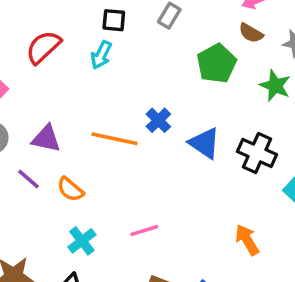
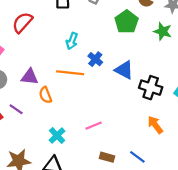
cyan arrow: (101, 55) -> (72, 41), moved
black cross: (257, 153) -> (151, 88), moved
purple line: (28, 179) -> (16, 109), moved
orange semicircle: (70, 189) -> (45, 95), moved, turned 35

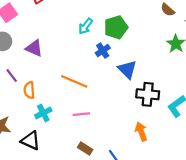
green pentagon: (126, 22) -> (116, 27), moved
orange line: (70, 73) -> (74, 81), moved
black cross: (151, 88) -> (148, 94), turned -30
orange semicircle: (45, 95) -> (29, 90), moved

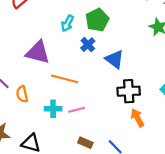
purple triangle: (34, 48) -> (38, 52), moved, size x1.4
black cross: (148, 94) -> (129, 91), moved
cyan cross: (43, 113) -> (53, 109), moved, turned 35

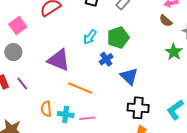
orange semicircle: (22, 94) -> (46, 109), moved

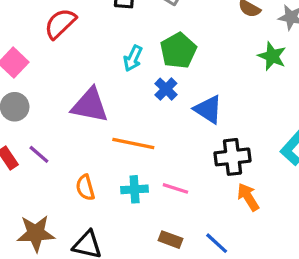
cyan cross: (66, 114) -> (135, 189), moved
pink line: (87, 118) -> (175, 188), moved, turned 35

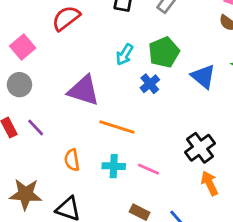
blue triangle: (208, 109) -> (203, 76), moved
black cross: (233, 157) -> (200, 148), turned -36

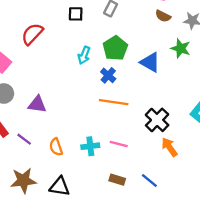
purple triangle: (84, 90) -> (37, 104), moved, size x0.7
purple line: (36, 127) -> (24, 139), moved
orange line: (117, 127) -> (114, 102), moved

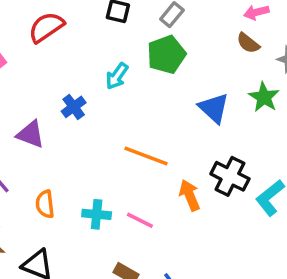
green pentagon: (115, 48) -> (166, 54), moved
blue cross: (108, 75) -> (74, 107), moved
black cross: (157, 120) -> (230, 176), moved, turned -30
orange arrow: (169, 147) -> (190, 195), moved

